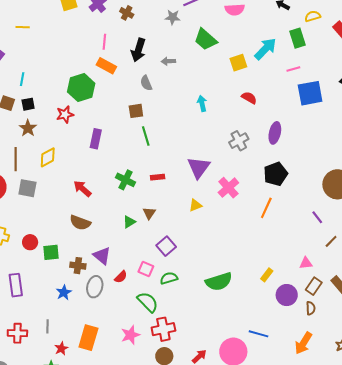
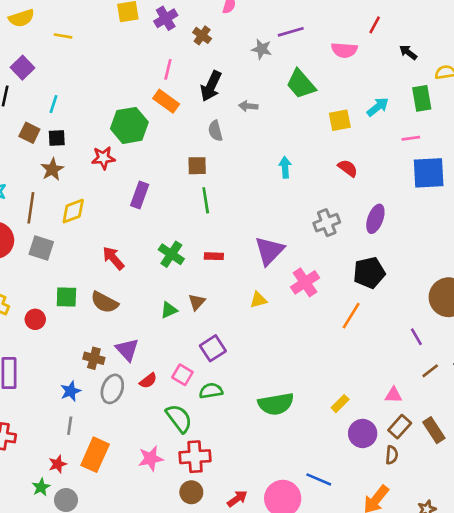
cyan arrow: (265, 49) -> (378, 107), size x0.7
green square: (51, 252) -> (66, 297), moved
gray line: (47, 326) -> (70, 426), moved

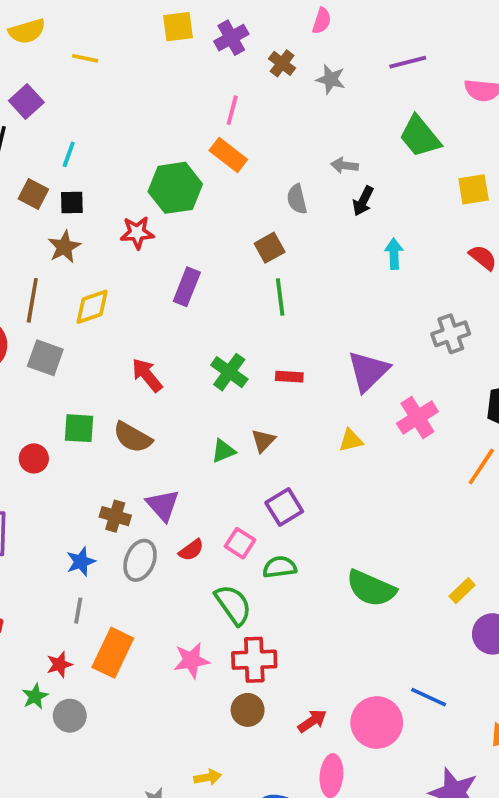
gray star: (262, 49) -> (331, 79), moved
black arrow: (211, 86) -> (363, 201), moved, size x0.7
brown square: (197, 166) -> (270, 248), turned -30
green semicircle: (276, 404) -> (371, 588), turned 32

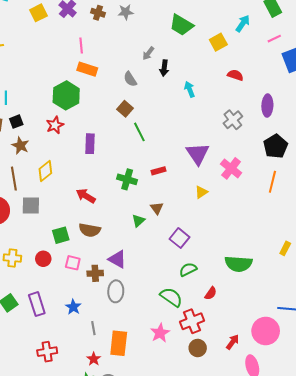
gray arrow: (344, 165) -> (148, 53), turned -40
pink square: (240, 543) -> (73, 263), moved
red semicircle: (191, 550) -> (211, 293), moved
blue star: (81, 562) -> (73, 307), moved

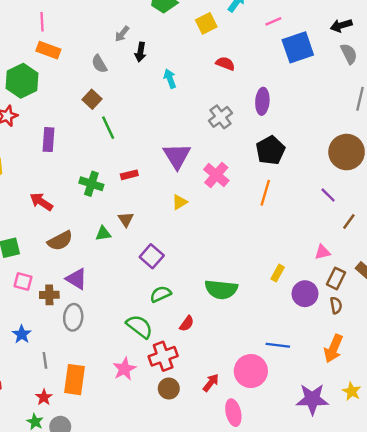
green triangle: (138, 221) -> (103, 234), turned 32
brown semicircle: (90, 230) -> (60, 241), moved, turned -40

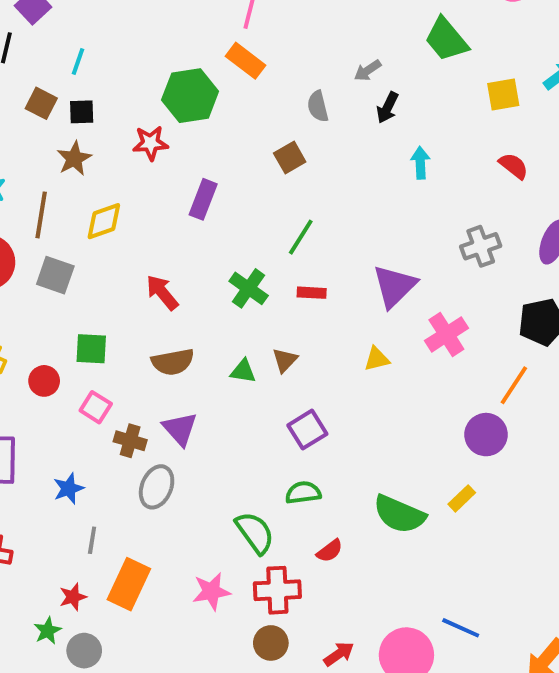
green line: (108, 128) -> (301, 237), moved, turned 40
yellow rectangle: (278, 273) -> (462, 498), moved
purple circle: (305, 294) -> (486, 435), moved

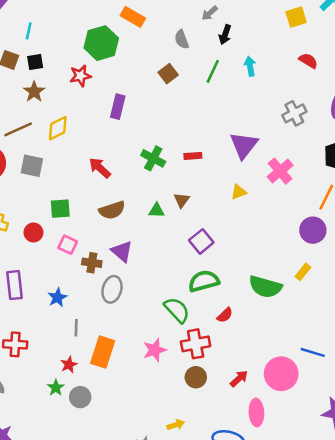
brown line: (41, 215) -> (18, 129), turned 64
green line: (301, 237) -> (213, 71), moved
green semicircle: (303, 493) -> (204, 281), size x1.4

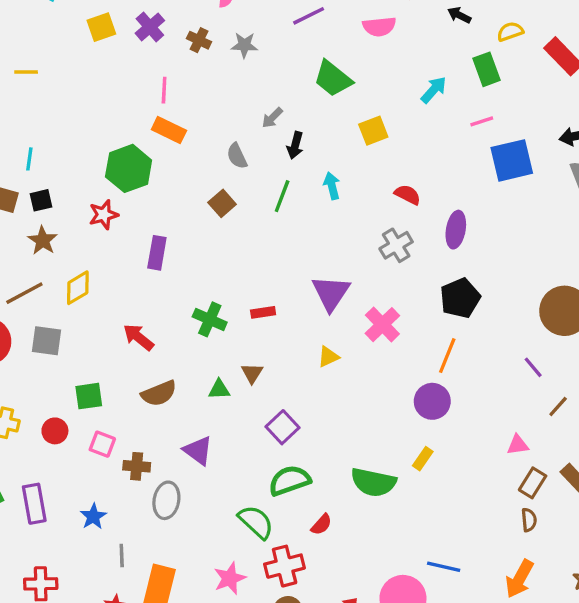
yellow square: (296, 17) -> (373, 131), moved
red semicircle: (308, 61) -> (408, 195), moved
purple triangle: (122, 251) -> (198, 451), moved

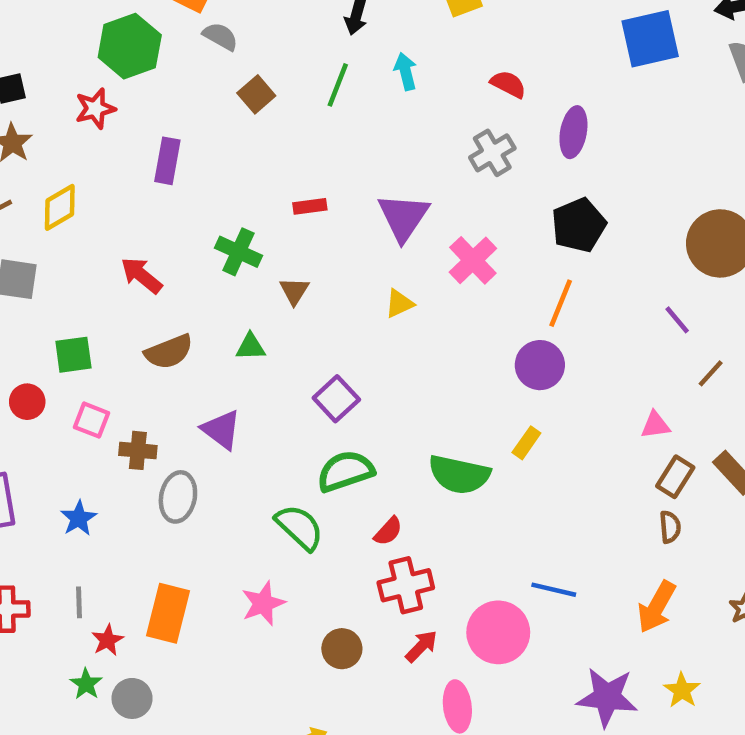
gray semicircle: (237, 156) -> (220, 36), moved, turned 144
red rectangle: (263, 312) -> (310, 206), moved
brown triangle: (252, 373) -> (294, 291), moved
gray line: (122, 556) -> (79, 602), moved
red cross: (285, 566) -> (406, 585), moved

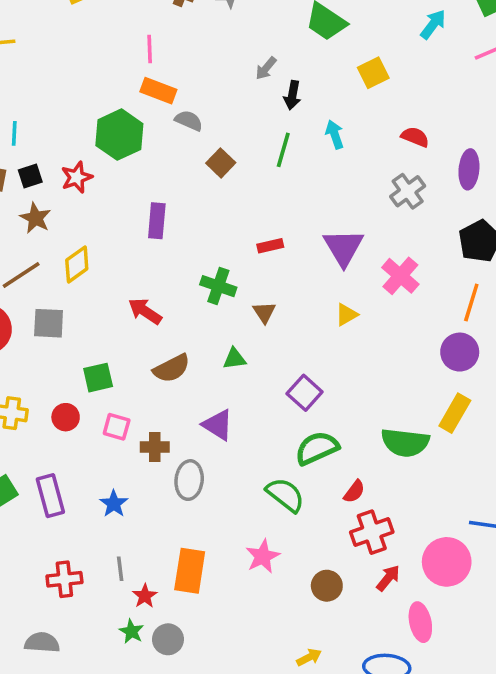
red star: (95, 109) -> (77, 177), moved
yellow rectangle: (526, 443) -> (455, 413), size x1.5

